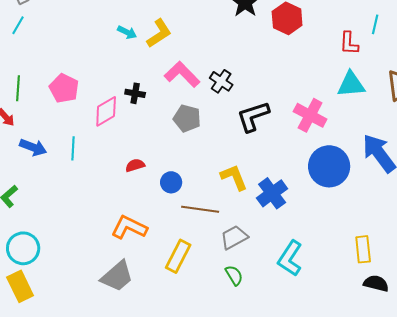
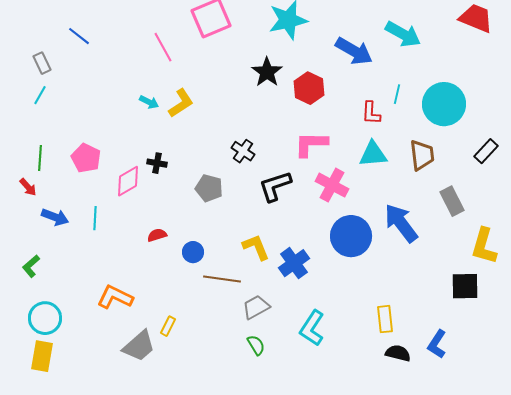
pink L-shape: (182, 74) -> (311, 144), moved, turned -45
orange L-shape: (129, 227) -> (115, 297), moved
yellow rectangle: (178, 256) -> (168, 326), moved, size x0.6
yellow rectangle: (20, 286) -> (42, 356), turned 36

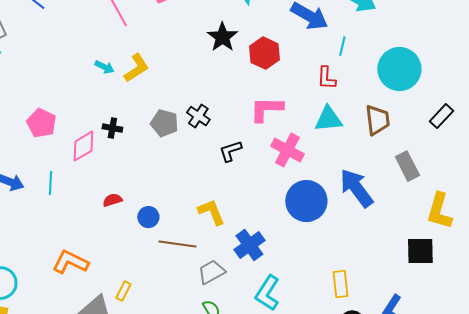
cyan line: (397, 94) -> (342, 46), moved
black L-shape: (275, 186) -> (230, 151), size x0.7
gray pentagon: (209, 188) -> (164, 123), moved
blue cross: (294, 263) -> (249, 245), moved

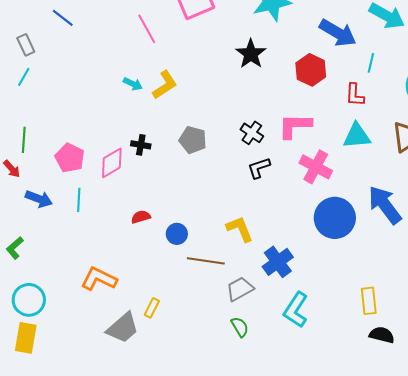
red hexagon: (264, 53) -> (311, 70), moved
black cross: (198, 116) -> (252, 133), moved
pink pentagon: (41, 123) -> (70, 158), moved

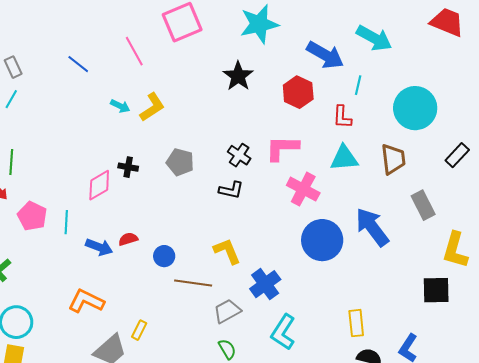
blue line: (63, 18) -> (78, 64), moved
pink pentagon: (70, 158) -> (32, 216), moved
black L-shape: (259, 168) -> (231, 190), moved, turned -150
blue arrow: (39, 199) -> (99, 247), moved

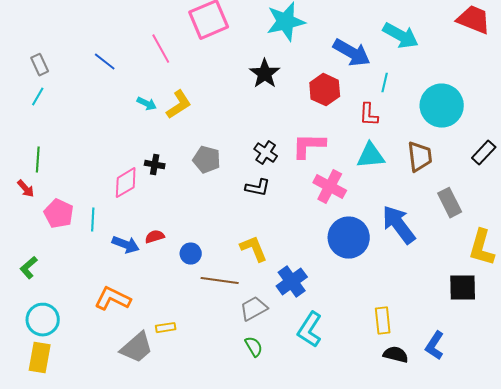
yellow rectangle: (139, 330) -> (166, 328), turned 54

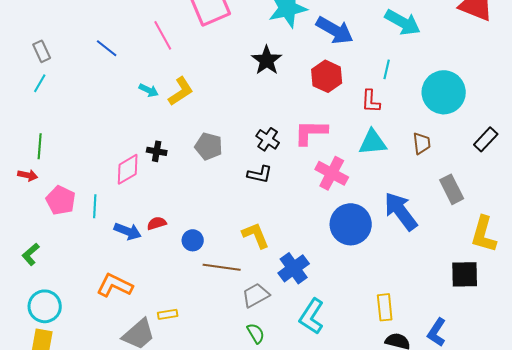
blue arrow: (352, 53) -> (335, 30), moved
brown trapezoid: (420, 157) -> (422, 143), size x0.7
red arrow: (26, 189) -> (28, 175), turned -36

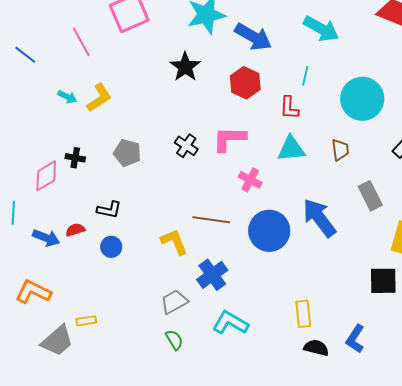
pink cross: (332, 173) -> (250, 180), size x0.7
black L-shape: (260, 174) -> (109, 210), moved
brown line: (222, 267) -> (211, 220), moved
cyan L-shape: (312, 316) -> (230, 323), turned 87

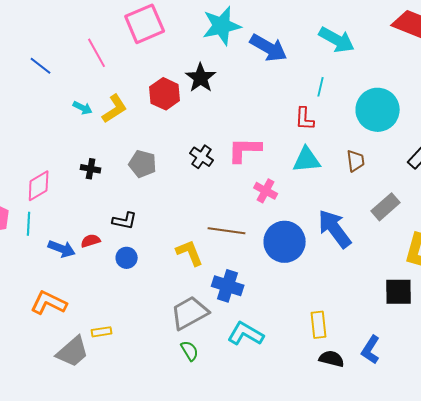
red hexagon: (245, 83) -> (165, 94), moved
pink diamond: (46, 176) -> (39, 186), moved
gray rectangle: (370, 196) -> (386, 207), turned 76
blue cross: (212, 275) -> (228, 286), turned -36
gray trapezoid: (174, 302) -> (190, 313), size x1.4

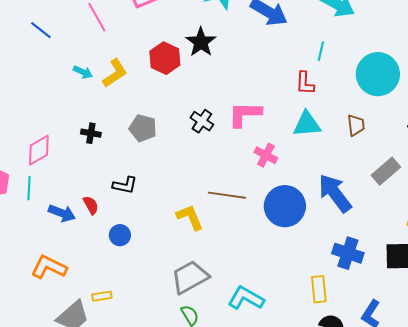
red semicircle: (91, 241) -> (91, 205), turned 78
blue circle: (127, 258) -> (120, 235), moved
blue cross: (228, 286) -> (348, 253), moved

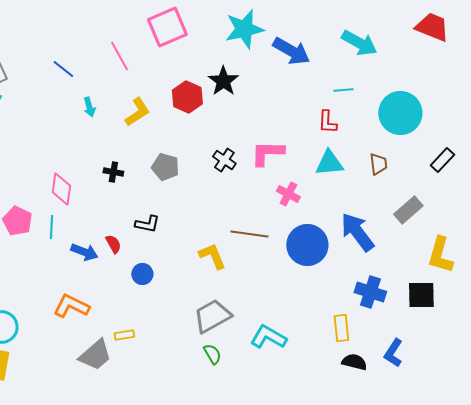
cyan line: (321, 51) -> (343, 90), turned 72
cyan arrow: (83, 72) -> (89, 107), moved, turned 48
pink diamond: (39, 150) -> (61, 189), turned -52

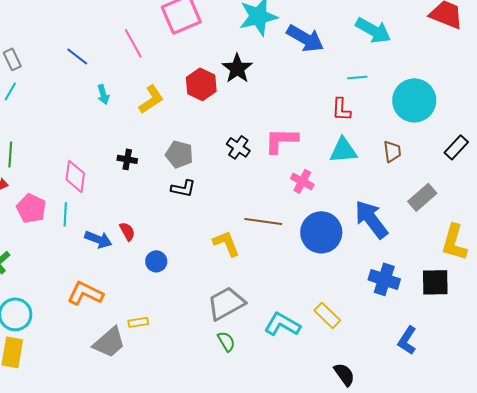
black L-shape: (147, 224) -> (183, 188), moved
yellow rectangle: (341, 328) -> (327, 315), moved, turned -40
black semicircle: (354, 362) -> (344, 374), moved, turned 40

